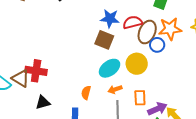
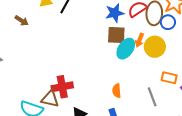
cyan ellipse: (110, 68) -> (126, 49), moved
orange arrow: (115, 89) -> (140, 40), moved, turned -32
orange rectangle: (140, 98) -> (169, 78), turned -56

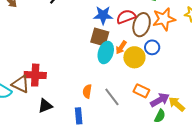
blue circle: (168, 22) -> (152, 47), moved
cyan ellipse: (126, 49) -> (106, 52), turned -30
gray line: (152, 97) -> (112, 97), moved, turned -30

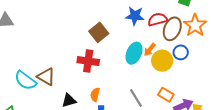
orange star: (164, 19) -> (195, 25), turned -30
brown square: (100, 37) -> (99, 32), moved, turned 30
red cross: (35, 75) -> (88, 61), moved
orange semicircle: (87, 91) -> (95, 95), moved

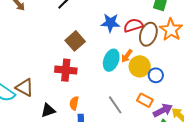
blue circle: (181, 52) -> (156, 75), moved

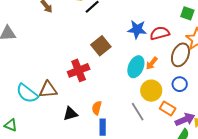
brown ellipse: (148, 34) -> (180, 55), moved
yellow circle: (140, 66) -> (151, 91), moved
red cross: (66, 70) -> (79, 70), moved, turned -30
brown triangle: (25, 88) -> (48, 90), turned -36

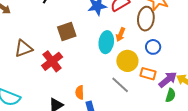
brown square: (101, 46) -> (67, 31), turned 36
brown triangle: (48, 90) -> (23, 48), moved

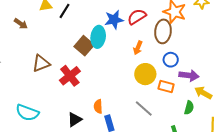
brown square: (67, 31) -> (84, 46), turned -30
cyan ellipse: (106, 42) -> (98, 37), moved
purple arrow: (168, 80) -> (189, 75), moved, turned 48
gray line: (120, 85) -> (144, 109), moved

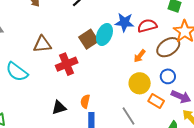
brown ellipse: (163, 31) -> (168, 47), turned 35
cyan semicircle: (27, 113) -> (17, 72), moved

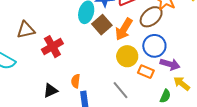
brown square: (89, 39) -> (102, 25), moved
orange arrow: (140, 56) -> (124, 29), size x1.6
blue circle: (168, 76) -> (154, 46), size x1.5

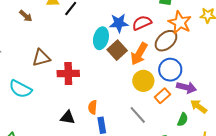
red cross: (52, 47) -> (68, 74), turned 30
orange rectangle: (146, 72) -> (162, 96), turned -63
black triangle: (50, 90) -> (68, 118), turned 35

